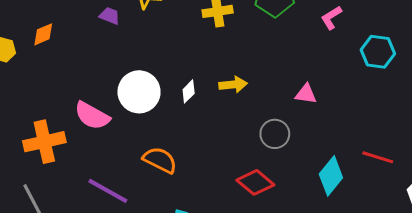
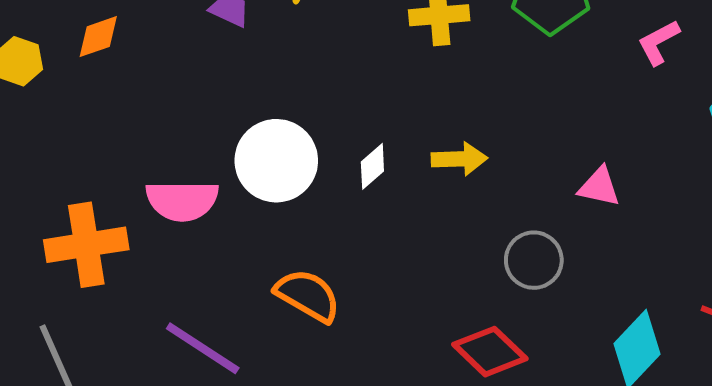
pink semicircle: (92, 116) -> (182, 201), turned -33

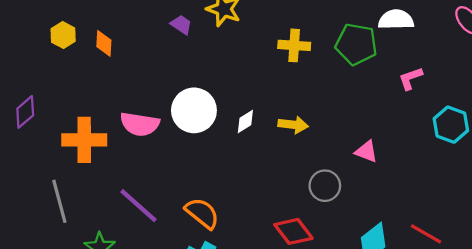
orange diamond: (98, 37) -> (104, 43), moved, turned -76
orange semicircle: (308, 295) -> (202, 213), moved

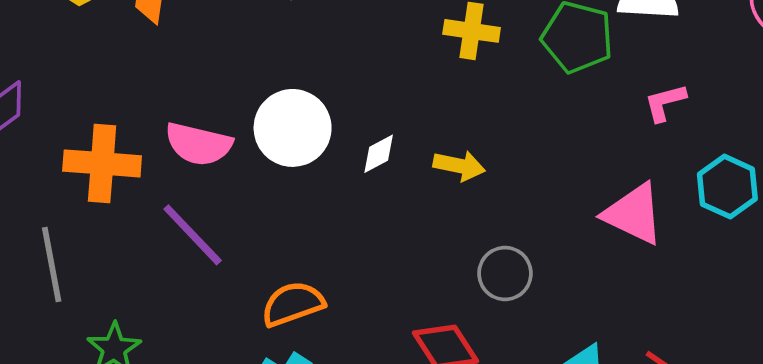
pink triangle: (366, 152) -> (634, 214), moved, size x1.6
purple line: (139, 206) -> (193, 235), moved
orange semicircle: (202, 213) -> (293, 304), turned -63

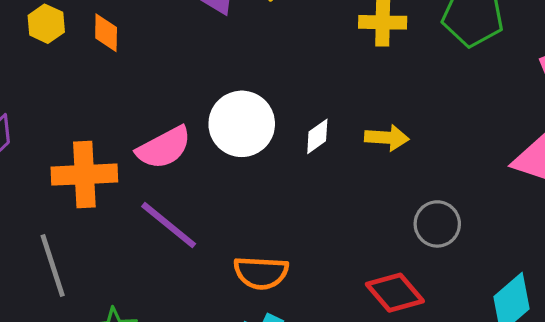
pink semicircle: (199, 144) -> (164, 148), turned -34
orange semicircle: (293, 304) -> (261, 273), turned -150

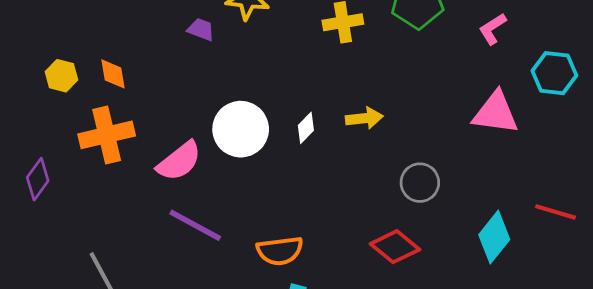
orange cross: (84, 175) -> (107, 135), moved

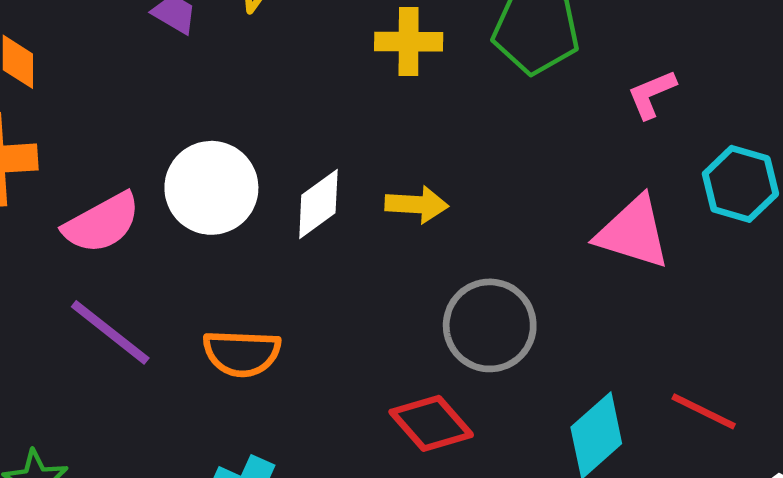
white diamond: (306, 128) -> (318, 204), size x1.4
gray circle: (420, 183) -> (490, 325), size x1.4
orange semicircle: (280, 251) -> (242, 353), moved

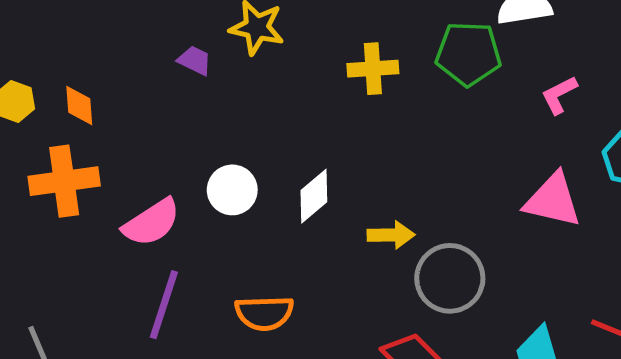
white circle: (211, 188) -> (232, 190), size x0.7
yellow arrow: (417, 205) -> (391, 235), moved
purple line: (110, 332) -> (164, 305), turned 74

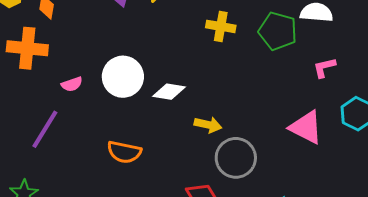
white circle: (232, 190) -> (123, 77), size x1.4
white diamond: (314, 196) -> (169, 92), turned 36
pink semicircle: (152, 223) -> (72, 84), size x0.6
purple line: (164, 305) -> (45, 129), moved

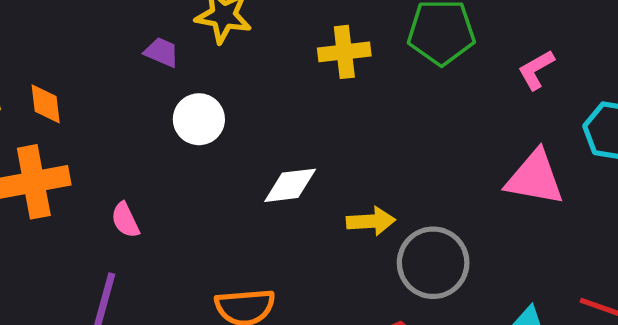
white circle: (123, 77) -> (199, 119), moved, size x0.7
pink semicircle: (72, 84) -> (125, 220), turned 100

